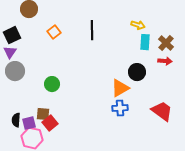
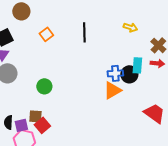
cyan rectangle: (145, 42) -> (137, 65), moved
blue cross: (120, 108) -> (115, 73), moved

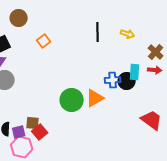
black line: (84, 32) -> (98, 32), moved
green circle: (44, 86) -> (72, 100), moved, size x1.5
orange triangle: (112, 90) -> (95, 98), moved

